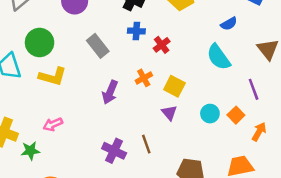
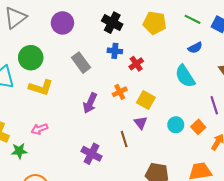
brown line: (146, 144) -> (124, 139), moved

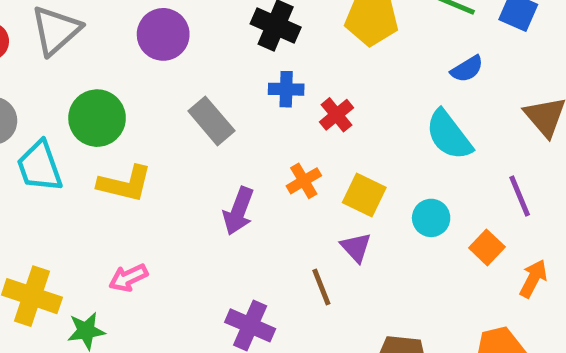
cyan circle: (176, 125) -> (431, 218), moved

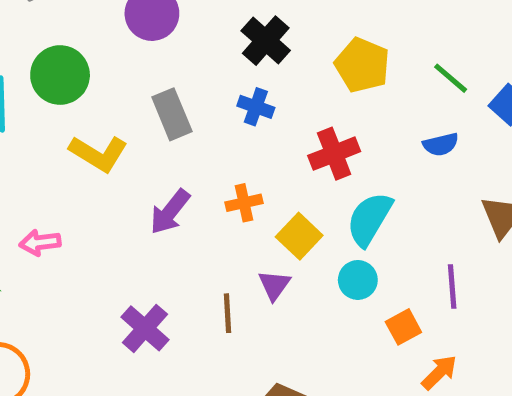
red cross: (336, 115) -> (334, 154), moved, size x1.4
cyan semicircle: (449, 135) -> (369, 219), moved, turned 50
yellow L-shape: (125, 184) -> (98, 153), moved

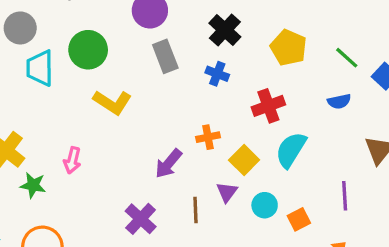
gray rectangle: (172, 114) -> (165, 56), moved
purple arrow: (170, 212) -> (168, 164), moved
pink arrow: (40, 243) -> (72, 160), turned -70
cyan circle: (358, 280) -> (265, 205), moved
orange square: (403, 327) -> (299, 219), moved

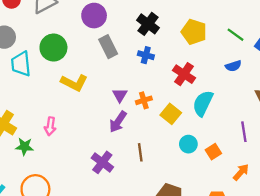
red cross: (268, 106) -> (184, 74), turned -30
purple triangle: (227, 192) -> (120, 95), moved

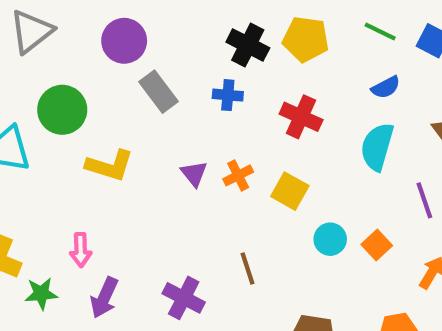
black cross: (148, 24) -> (248, 45), moved
cyan semicircle: (203, 103) -> (377, 147), moved
purple arrow: (118, 122) -> (104, 298), moved

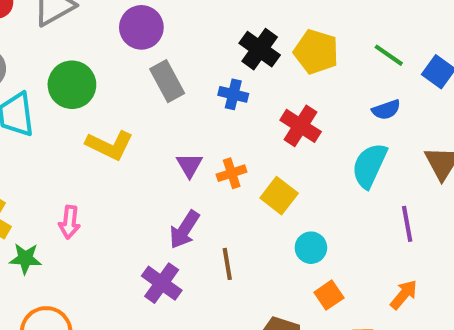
orange square: (377, 245) -> (329, 295), moved
purple arrow: (104, 298) -> (184, 230), moved

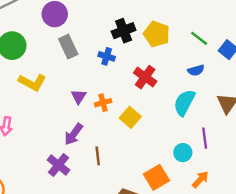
black cross: (260, 49) -> (124, 31), turned 30
cyan circle: (311, 248) -> (183, 153), moved
orange square: (329, 295) -> (156, 177), size x1.5

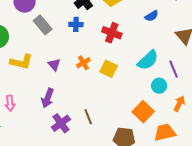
purple triangle: (79, 97) -> (54, 65), moved
cyan semicircle: (184, 103) -> (148, 60), moved, turned -145
purple arrow: (74, 134) -> (48, 98), moved
brown line: (98, 156) -> (88, 117), moved
purple cross: (59, 165) -> (61, 123), turned 30

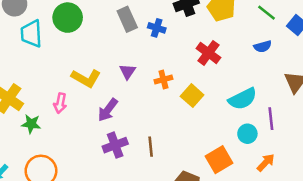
blue cross: (76, 24) -> (157, 28), moved
yellow L-shape: (21, 62) -> (86, 78), moved

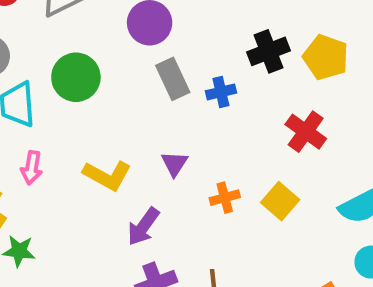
blue cross: (157, 28) -> (221, 92), turned -30
orange cross: (163, 79) -> (225, 198), moved
pink arrow: (60, 103) -> (32, 168), moved

